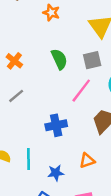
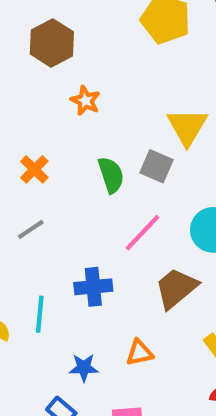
orange star: (51, 13) -> (86, 101), moved
gray square: (92, 60) -> (156, 166), moved, turned 30
cyan line: (28, 159) -> (40, 314), moved

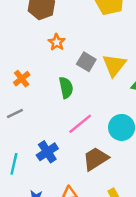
gray square: (156, 166) -> (86, 62), moved
blue cross: (93, 287) -> (47, 152), turned -35

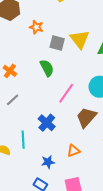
orange star: (57, 42) -> (36, 27), moved

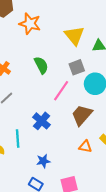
orange star: (36, 27) -> (30, 24), size x1.5
gray square: (57, 43) -> (77, 67), moved, turned -35
orange triangle: (74, 151) -> (85, 147), moved, turned 32

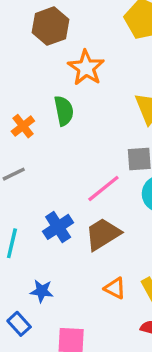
green semicircle: (41, 65) -> (64, 111), moved
brown trapezoid: (82, 115) -> (103, 234), moved

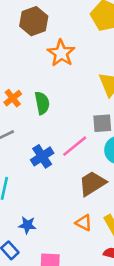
green semicircle: (64, 111) -> (42, 103), moved
blue cross: (58, 227) -> (42, 156), moved
brown trapezoid: (103, 234) -> (92, 183), moved

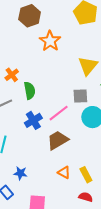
green semicircle: (42, 103) -> (30, 91), moved
brown trapezoid: (92, 183) -> (58, 140), moved

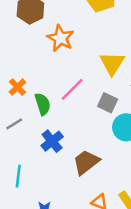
gray square: (80, 96) -> (108, 103), turned 35
pink line: (59, 113) -> (72, 89), moved

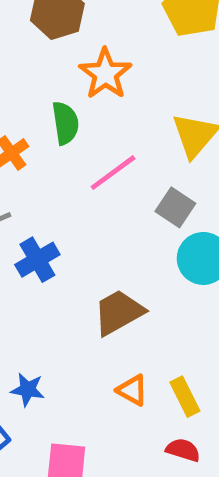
green semicircle: (43, 104) -> (65, 123), moved
blue cross: (52, 141) -> (37, 260), moved

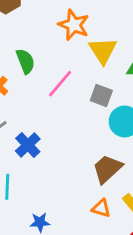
orange star: (105, 74) -> (74, 25), moved
brown trapezoid: (119, 312) -> (107, 169), moved

